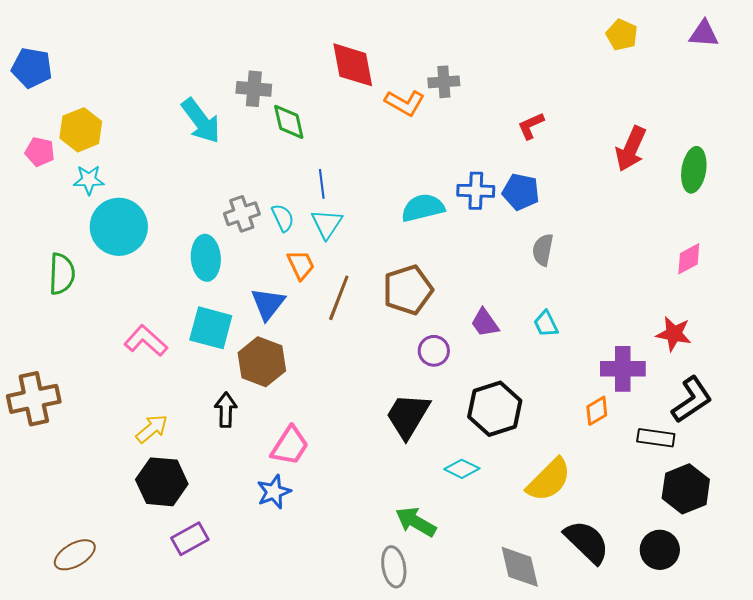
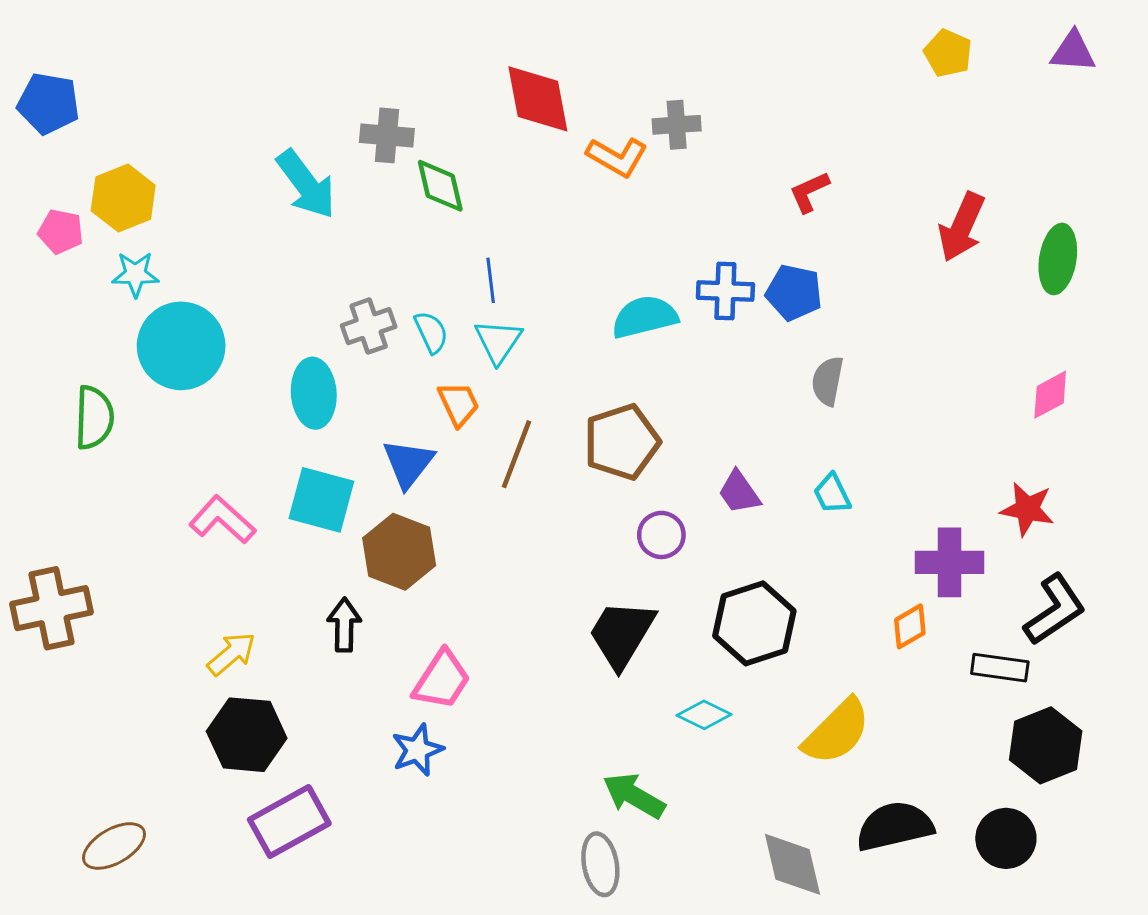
purple rectangle: (190, 539) -> (289, 822), size x1.4
black semicircle: (587, 542) -> (895, 826), turned -57

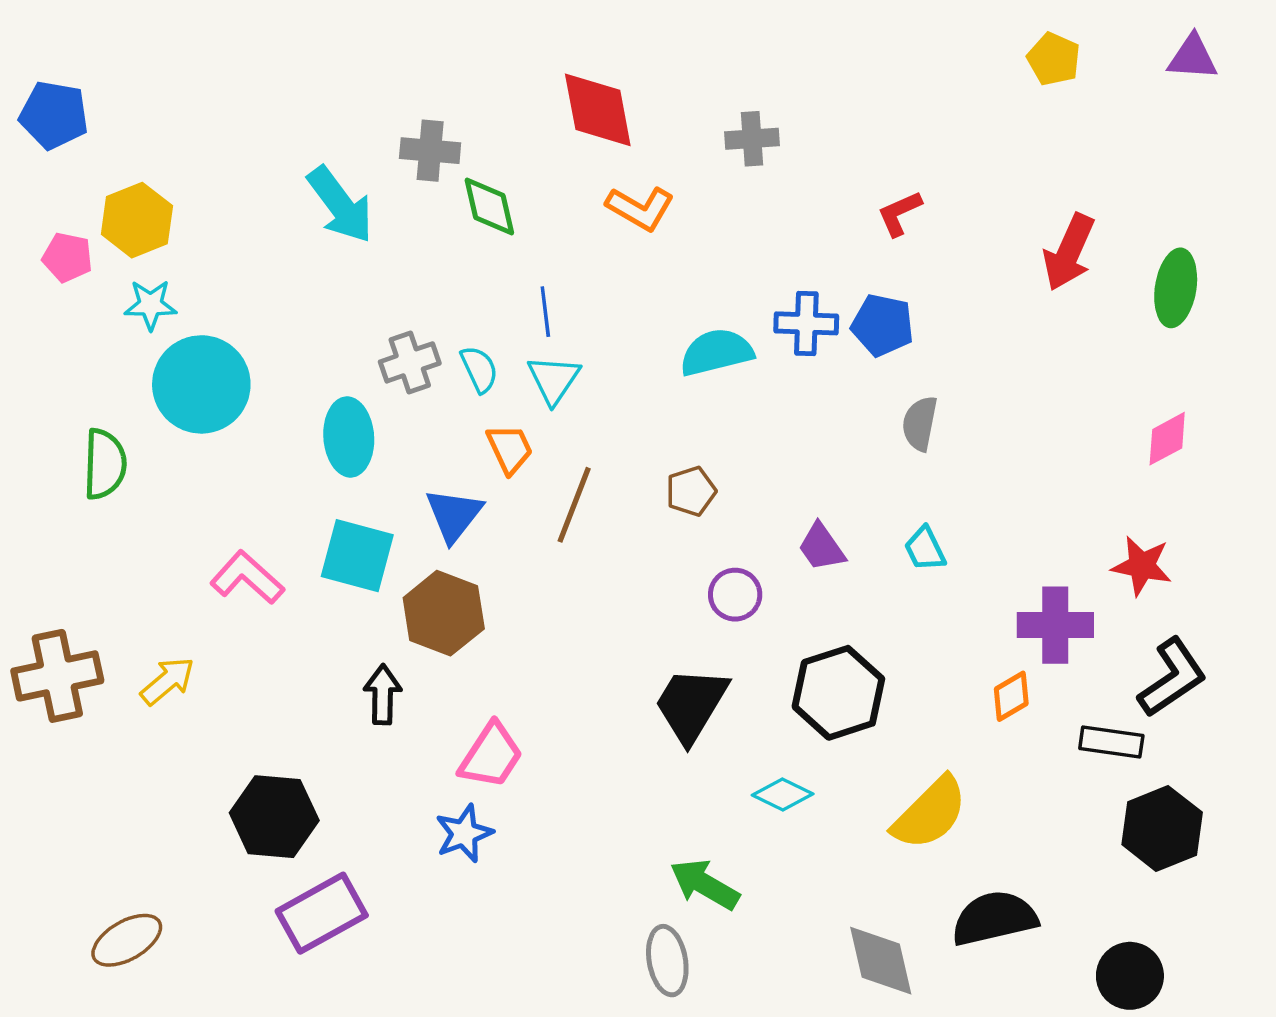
orange L-shape: (617, 157) -> (640, 208), moved
brown pentagon: (622, 442) -> (691, 491), size x0.6
yellow arrow: (231, 654) -> (167, 681), moved
black circle: (1006, 838) -> (1130, 976), moved

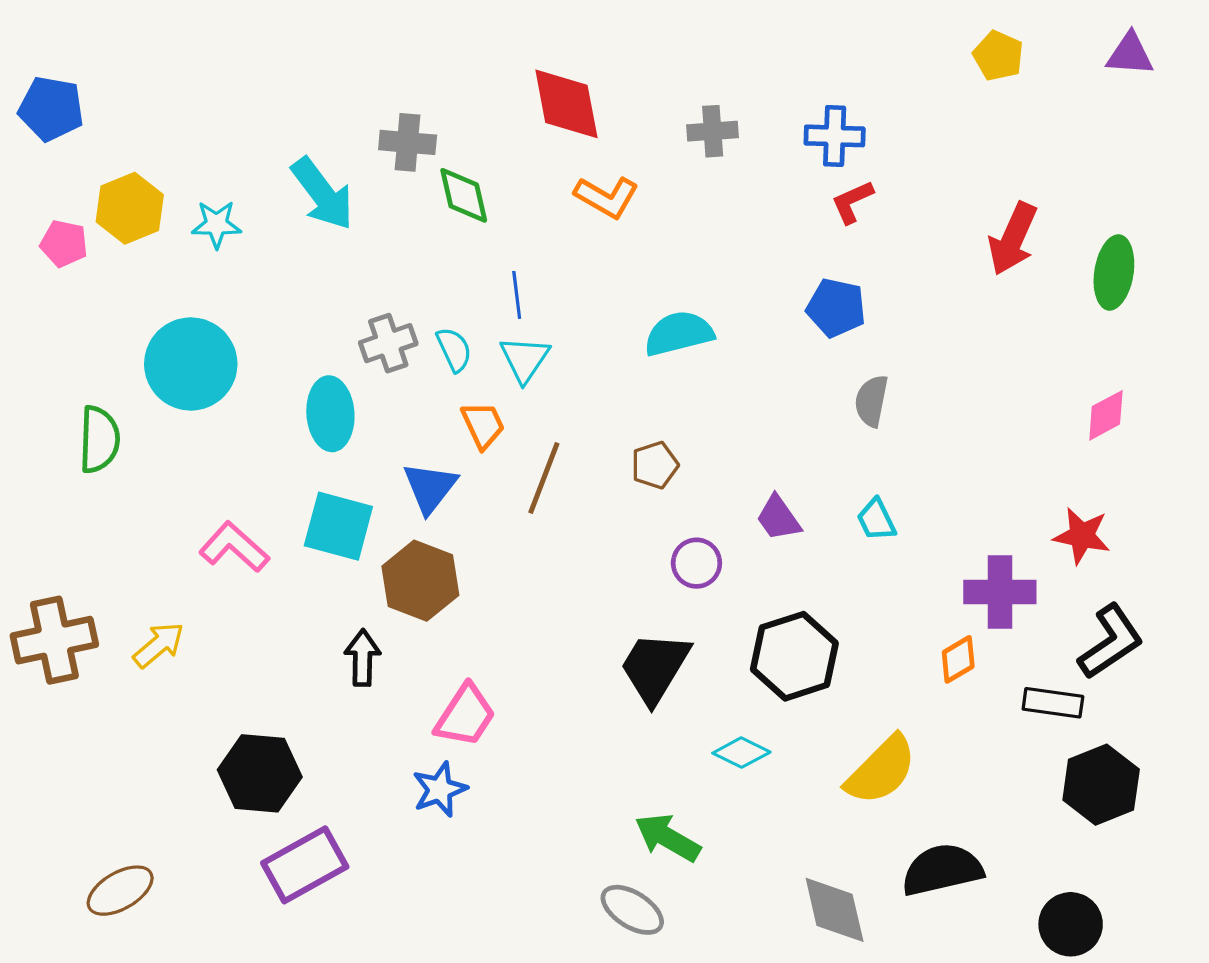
cyan star: (150, 305) -> (216, 224), moved
blue cross: (806, 323) -> (835, 136), moved
gray ellipse: (667, 961) -> (632, 910), turned -48

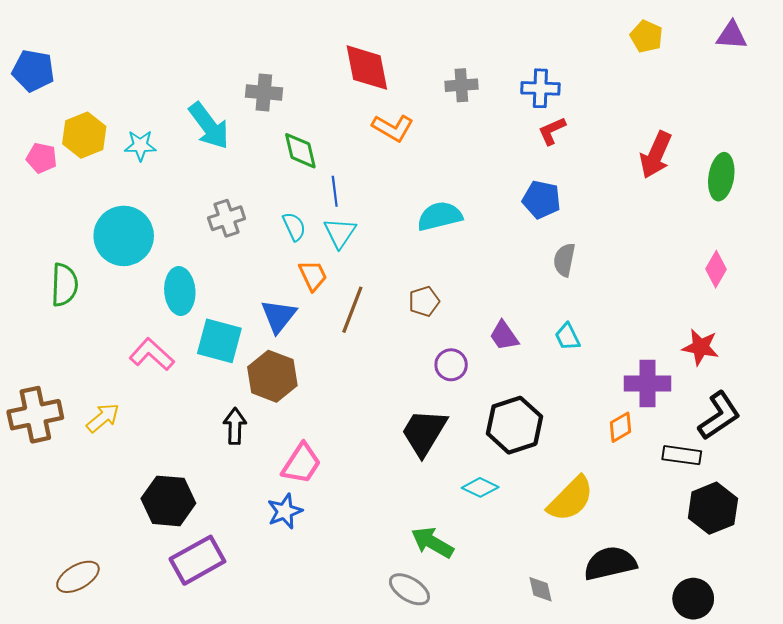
green diamond: (464, 195) -> (300, 151), moved
gray cross: (388, 343) -> (227, 218), moved
cyan ellipse: (330, 414) -> (180, 291), moved
pink diamond: (1106, 415) -> (716, 269), turned -32
gray diamond: (835, 910) -> (540, 589), size x0.6

